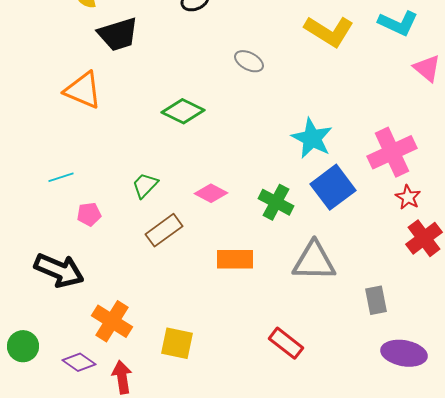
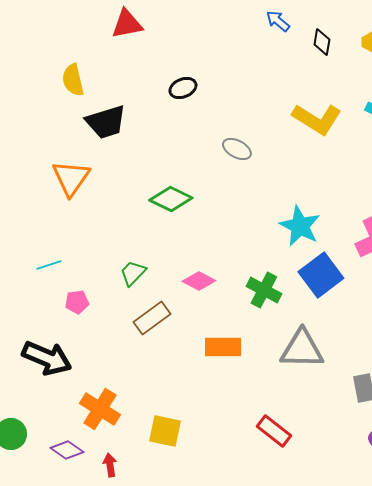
orange triangle: (83, 90) -> (71, 178), turned 42
red arrow: (122, 377) -> (110, 465), size x0.7

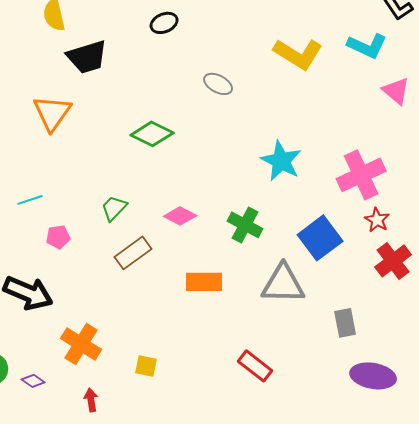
blue square: (321, 275) -> (320, 238), moved
yellow square: (165, 431) -> (146, 366), size x0.7
purple diamond: (67, 450) -> (33, 381), moved, size x0.7

